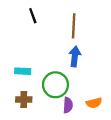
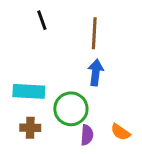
cyan rectangle: (23, 71) -> (29, 91), size x1.5
orange semicircle: (94, 103) -> (120, 132), turned 49

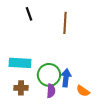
blue arrow: (96, 72) -> (66, 78), moved
purple semicircle: (87, 135) -> (51, 91), moved

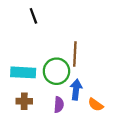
brown line: (65, 23) -> (75, 54), moved
green circle: (49, 75) -> (56, 71), moved

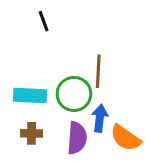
purple semicircle: (59, 105) -> (77, 138), size x1.5
orange semicircle: (96, 105) -> (125, 138), size x1.5

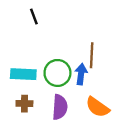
brown line: (98, 71) -> (92, 55), moved
blue arrow: (100, 118) -> (81, 74), moved

